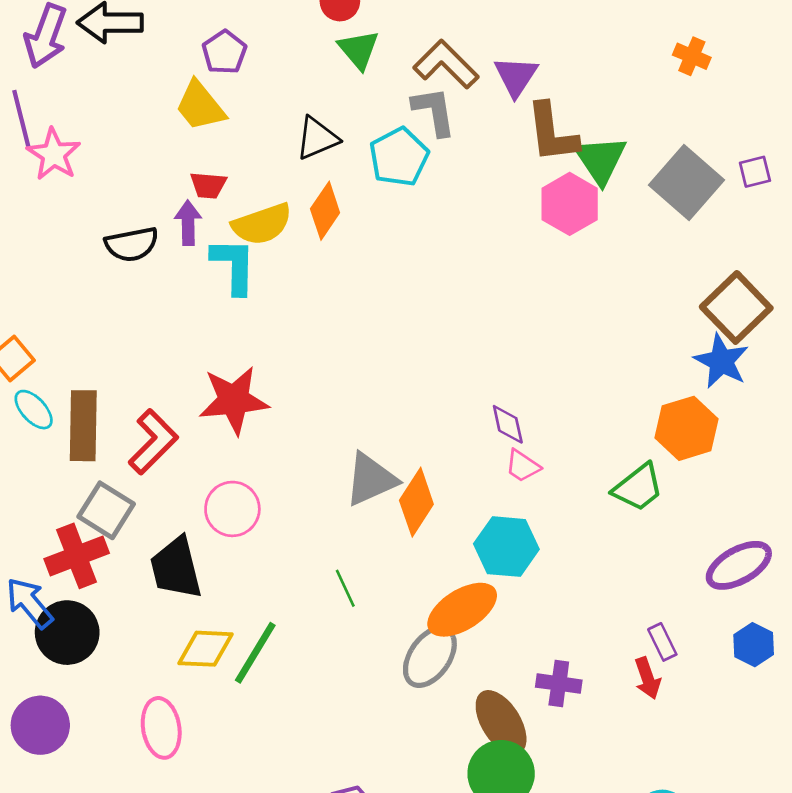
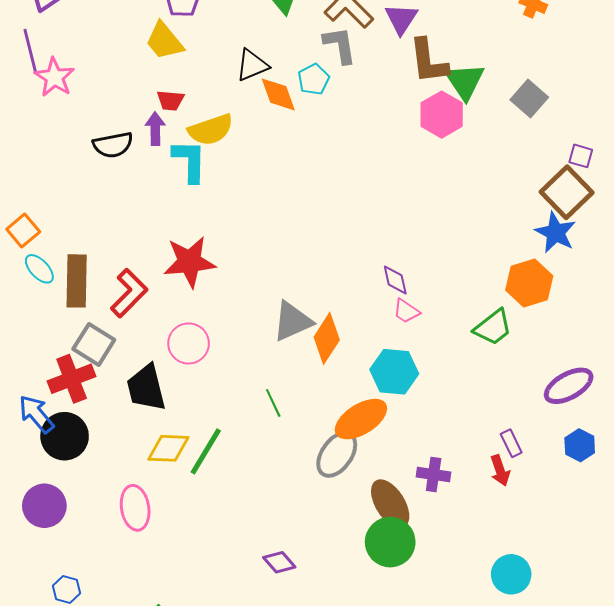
cyan pentagon: (399, 157) -> (314, 79), size x0.7
purple square: (755, 172) -> (581, 156), moved, turned 30
gray square: (686, 182) -> (529, 98), size x0.7
orange diamond: (325, 211) -> (278, 94), moved, turned -54

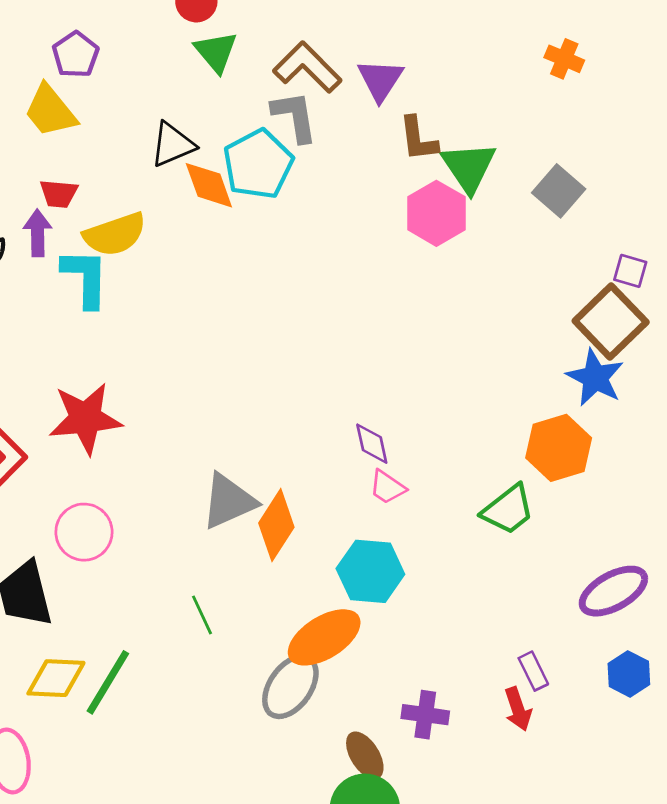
brown L-shape: (428, 61) -> (418, 139), size x0.7
cyan pentagon: (314, 79) -> (258, 164), size x1.6
brown ellipse: (390, 504) -> (365, 755), size x0.7

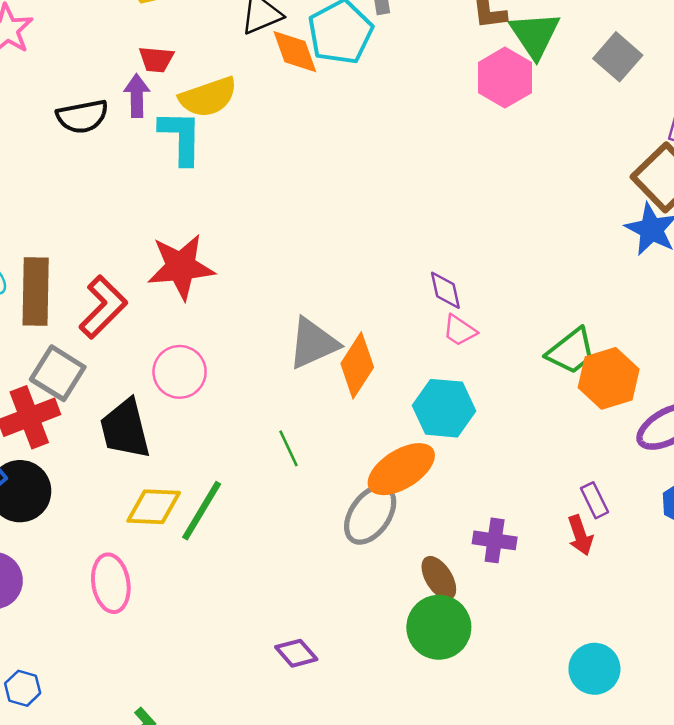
orange hexagon: (559, 448) -> (609, 378), moved

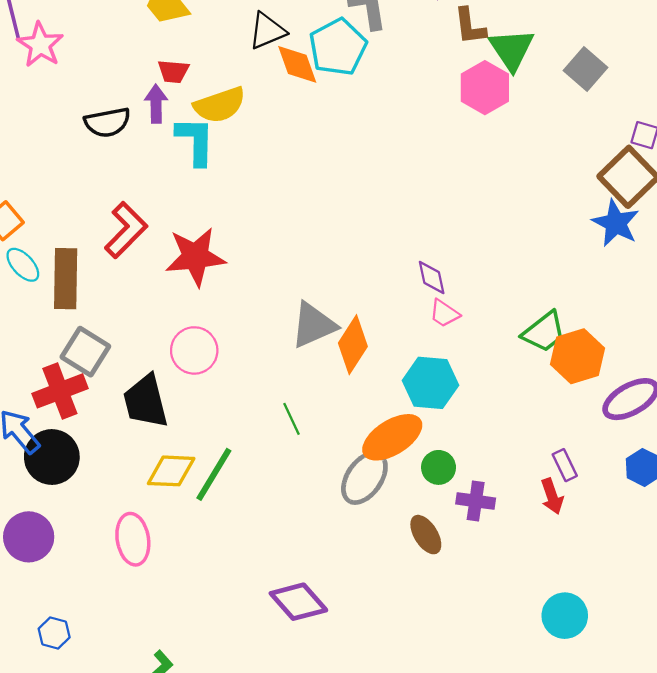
red L-shape: (103, 307) -> (126, 230), moved
green circle: (439, 627) -> (439, 467), moved, size x0.6
purple diamond: (296, 653) -> (298, 602), size x1.5

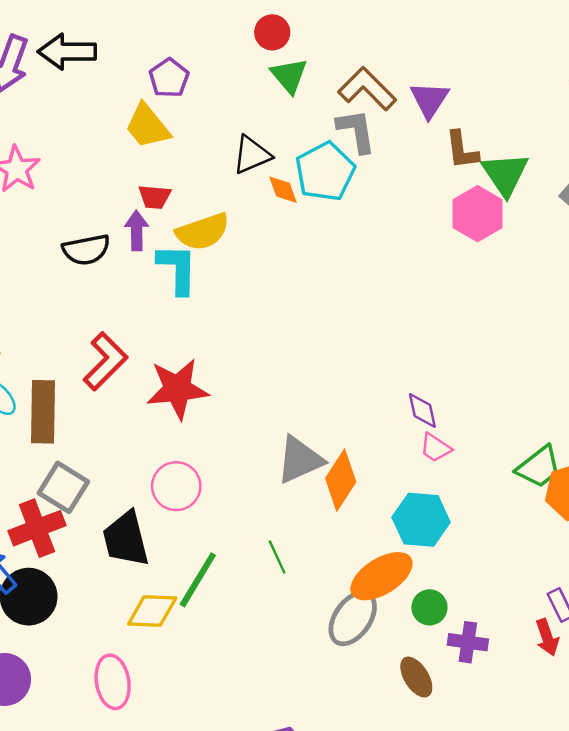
orange diamond: (297, 64) -> (283, 190), size x0.7
green line: (214, 474) -> (198, 580), moved

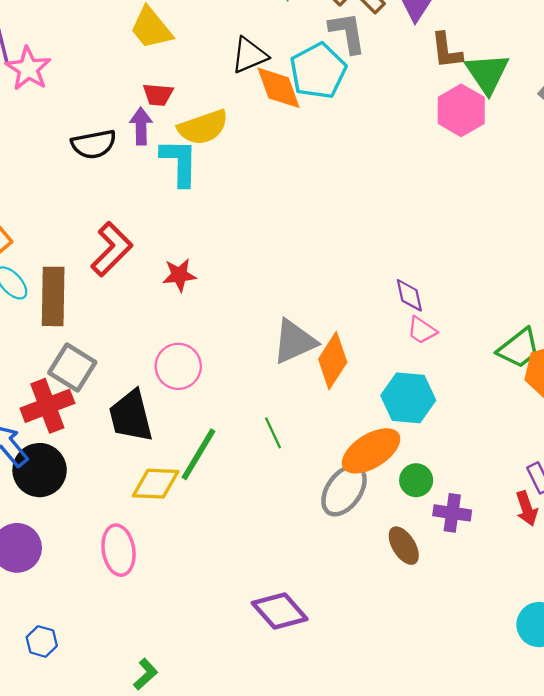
orange diamond: (283, 190) -> (279, 88), size x1.6
red star: (177, 389) -> (179, 275), size x0.6

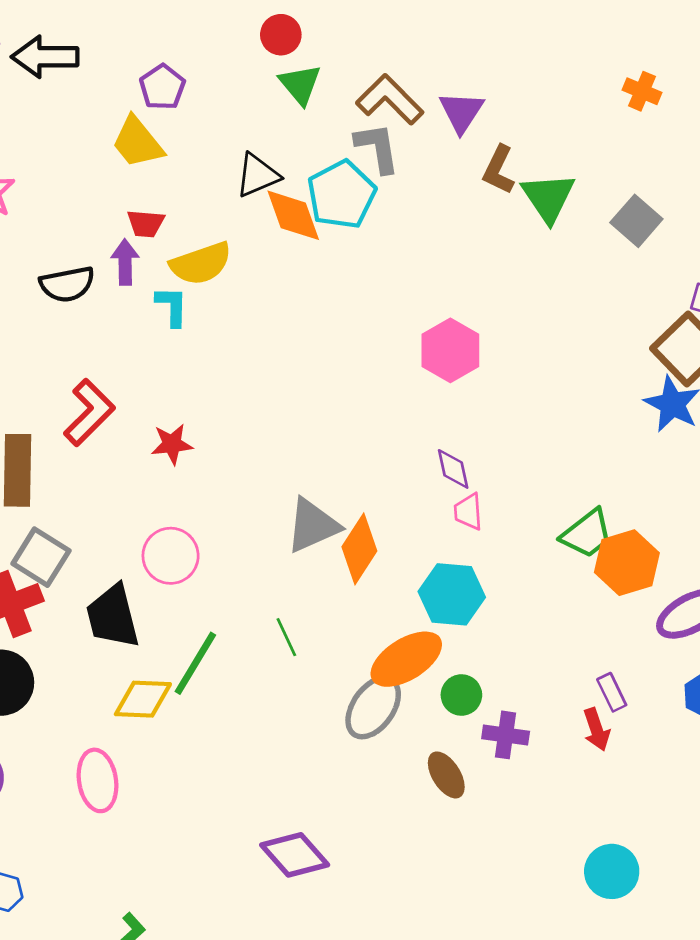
brown L-shape: (447, 51) -> (499, 170), turned 33
pink hexagon: (461, 110) -> (450, 350), moved
cyan L-shape: (179, 162) -> (172, 306), size x0.7
pink trapezoid: (422, 330) -> (468, 512), turned 52

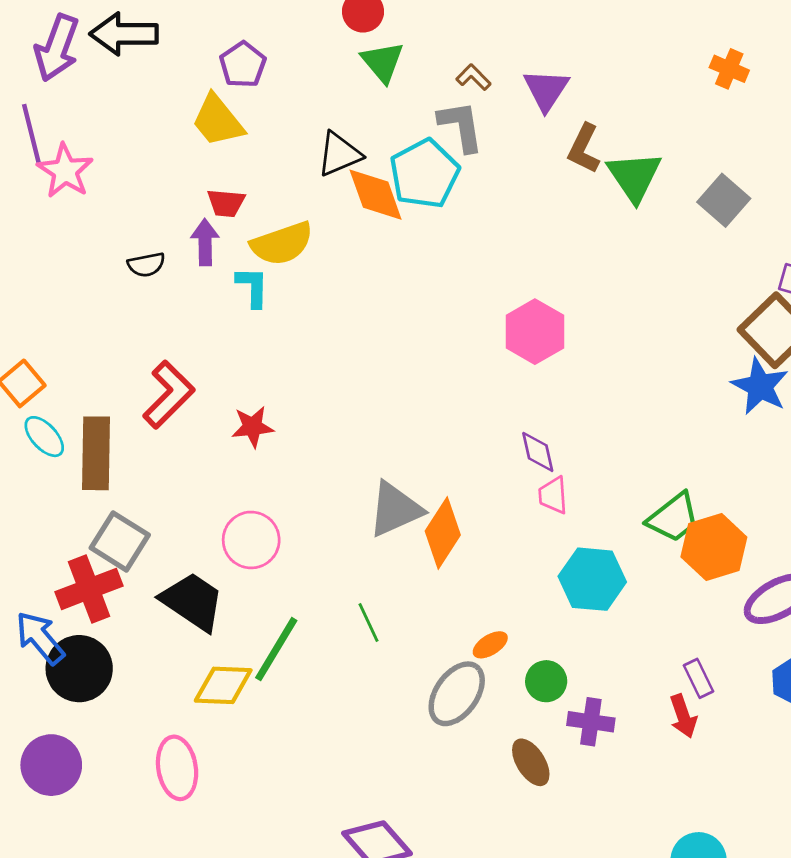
brown L-shape: (390, 99) -> (473, 77), size x0.5
black semicircle: (67, 284) -> (146, 265), size x0.7
cyan hexagon: (452, 594) -> (592, 579), moved
black trapezoid: (113, 616) -> (192, 602), turned 138
orange ellipse: (406, 659) -> (490, 645), size x0.5

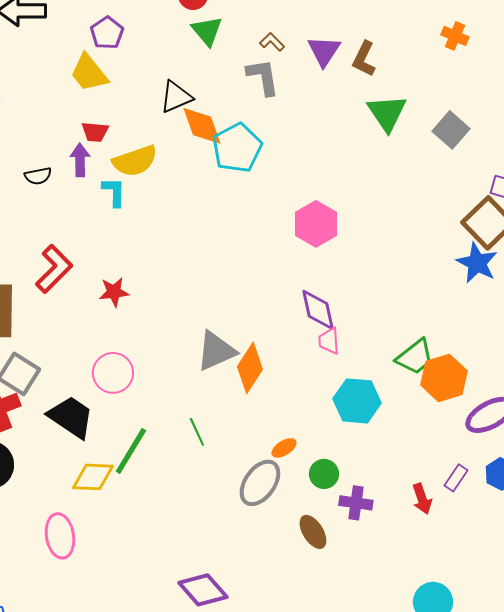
brown L-shape: (584, 149) -> (364, 59), moved
cyan pentagon: (425, 174) -> (237, 148), moved
purple diamond: (538, 452) -> (318, 310), size x1.4
purple rectangle: (699, 678) -> (456, 478), moved, turned 60

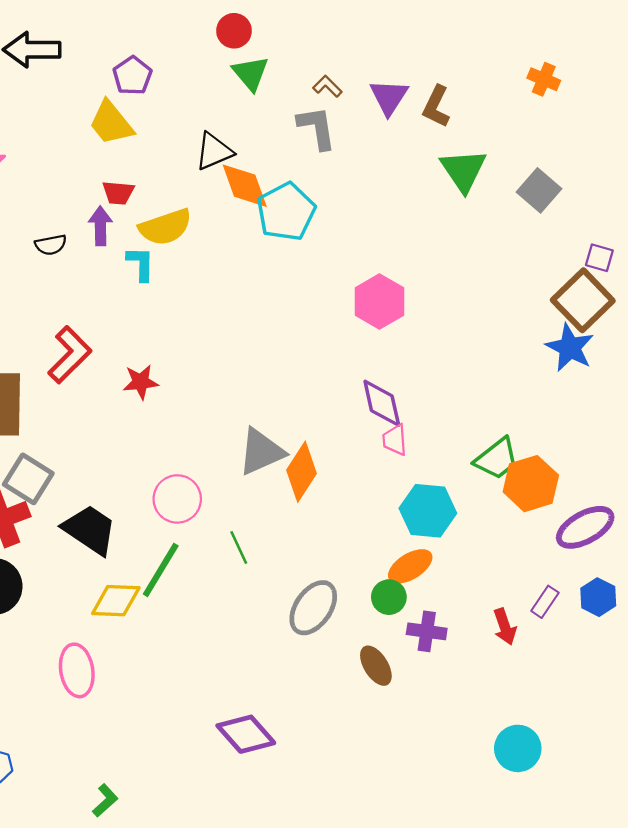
pink circle: (113, 373) -> (177, 499), moved
orange ellipse: (284, 448) -> (410, 566), moved, size x1.5

